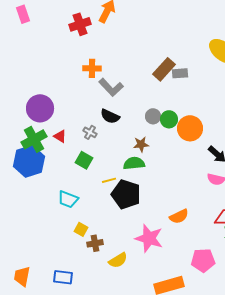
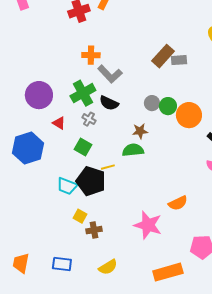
green cross: (34, 139) -> (83, 93), moved
black pentagon: (126, 194) -> (91, 181), moved
yellow semicircle: (118, 260) -> (108, 267), moved

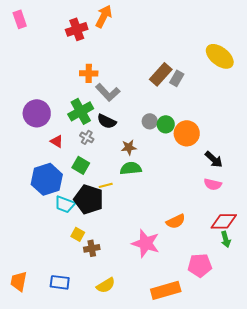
gray rectangle: (179, 60) -> (177, 78), turned -56
brown star: (140, 131) -> (129, 147), moved
blue hexagon: (28, 148) -> (47, 179), moved

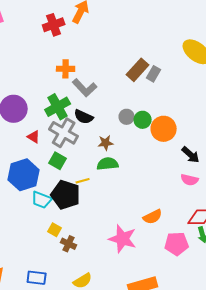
gray cross: (87, 137) -> (64, 133), size x2.0
brown cross: (92, 248) -> (69, 244), turned 35
pink pentagon: (200, 265) -> (177, 244), moved

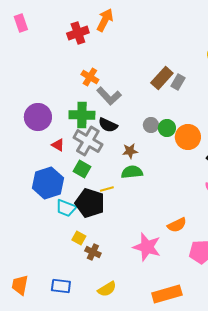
orange cross: (66, 69) -> (90, 77), turned 30
green cross: (58, 107) -> (82, 115), turned 30

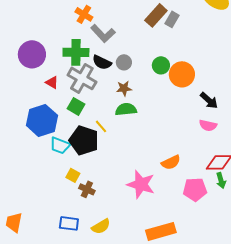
gray circle: (151, 125) -> (124, 62), moved
yellow line: (107, 189) -> (101, 126), turned 64
blue rectangle: (61, 286) -> (69, 223), moved

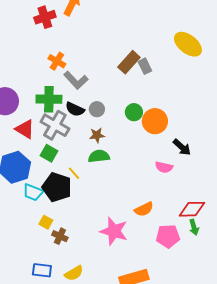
gray rectangle: (172, 19) -> (145, 66), turned -56
red triangle: (52, 82) -> (25, 129), size x1.5
pink semicircle: (208, 125) -> (164, 167), moved

